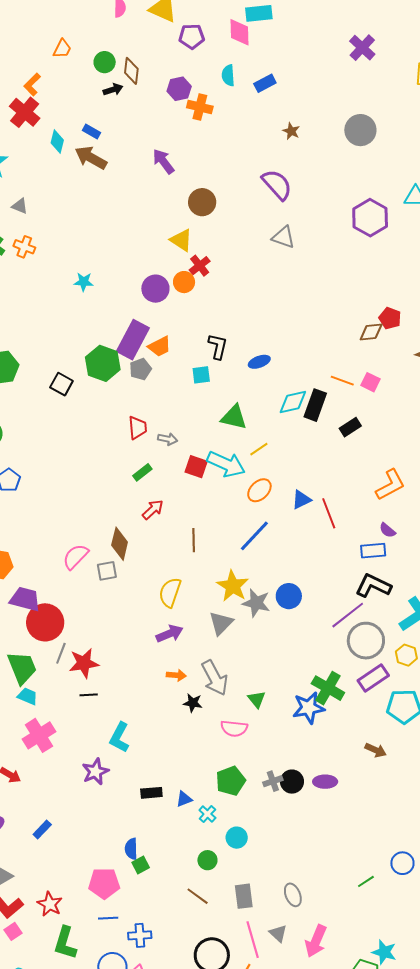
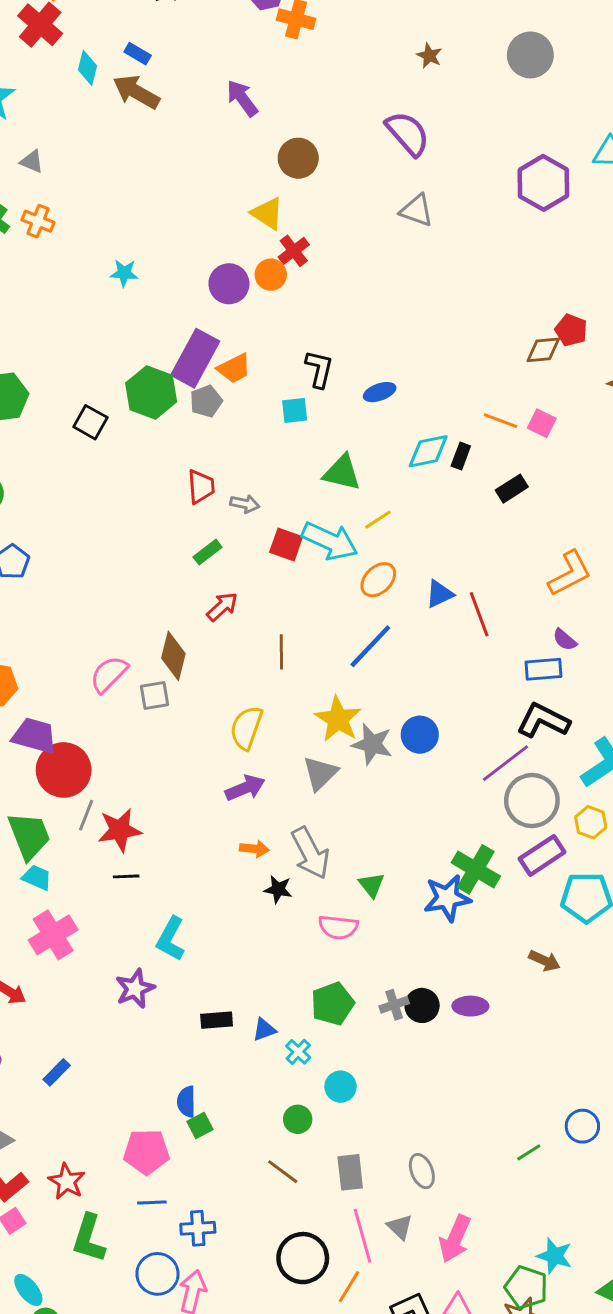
black rectangle: (315, 405) -> (461, 456), size x0.6

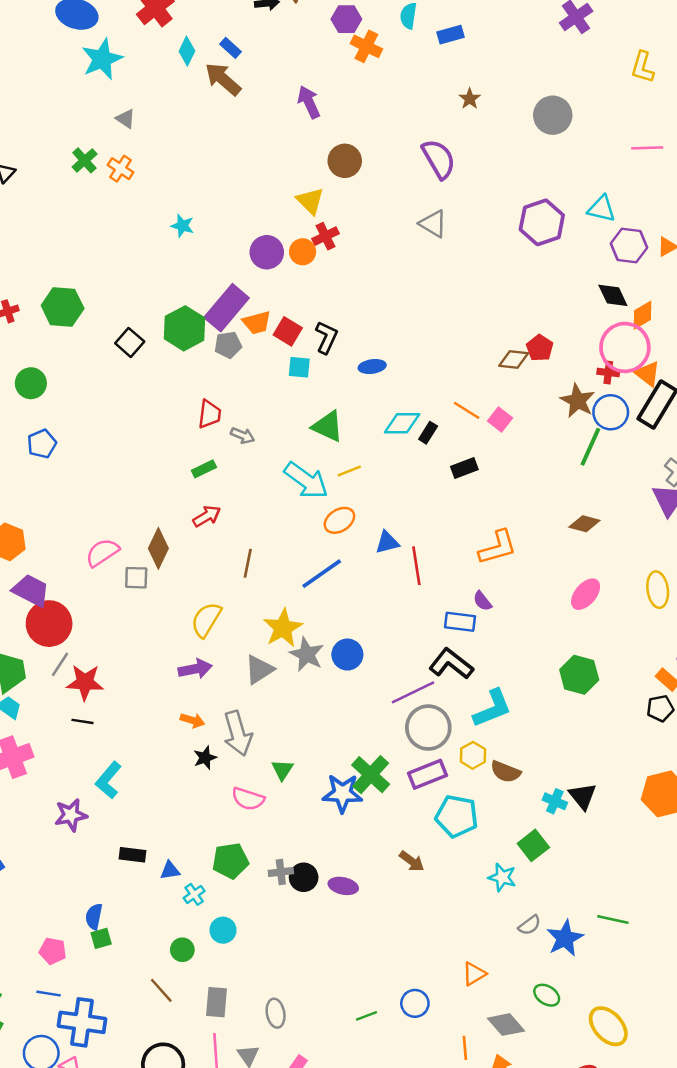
red square: (286, 544) -> (288, 331), moved
black star: (278, 889) -> (205, 758), turned 30
pink pentagon: (146, 1152) -> (53, 951), size x0.7
blue cross: (198, 1228) -> (82, 1022), size x1.6

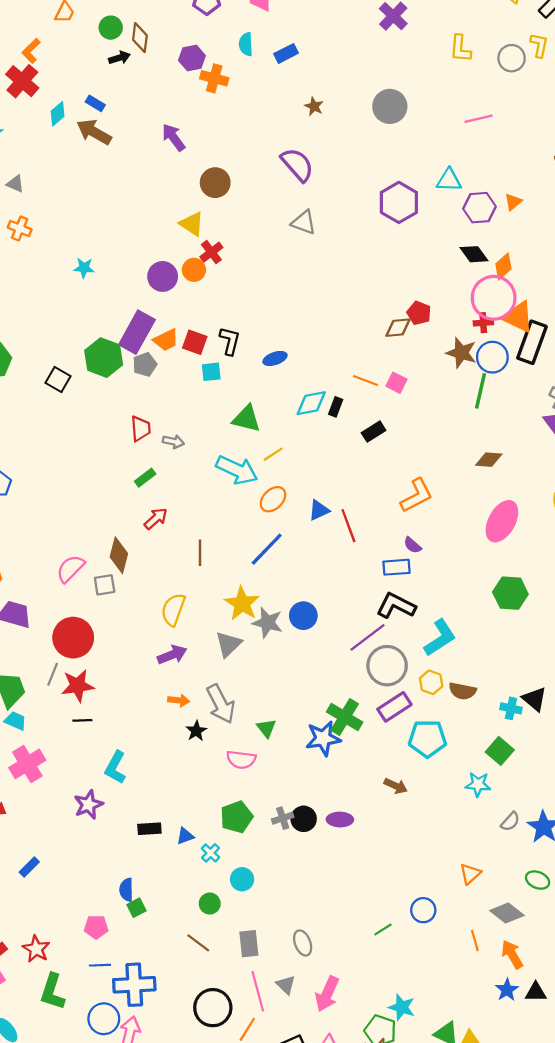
cyan diamond: (187, 51) -> (58, 114), turned 35
orange triangle: (648, 374) -> (518, 317), size x1.4
pink ellipse: (586, 594) -> (502, 521), size x1.4
red circle: (49, 624) -> (73, 638), moved

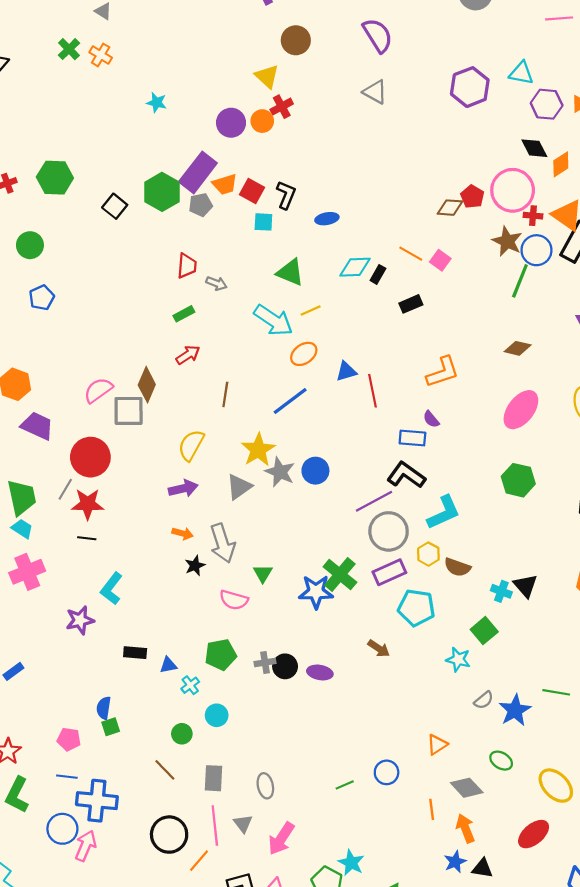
pink circle: (494, 298) -> (513, 190), moved
gray square: (105, 585) -> (129, 411), size x1.5

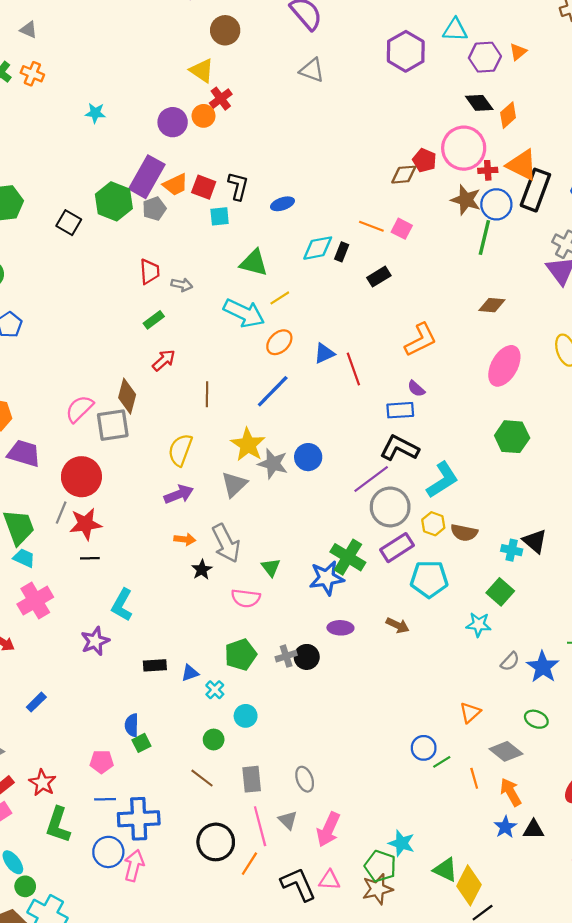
purple ellipse: (320, 672) -> (340, 628), moved
green line: (345, 785) -> (442, 762), moved

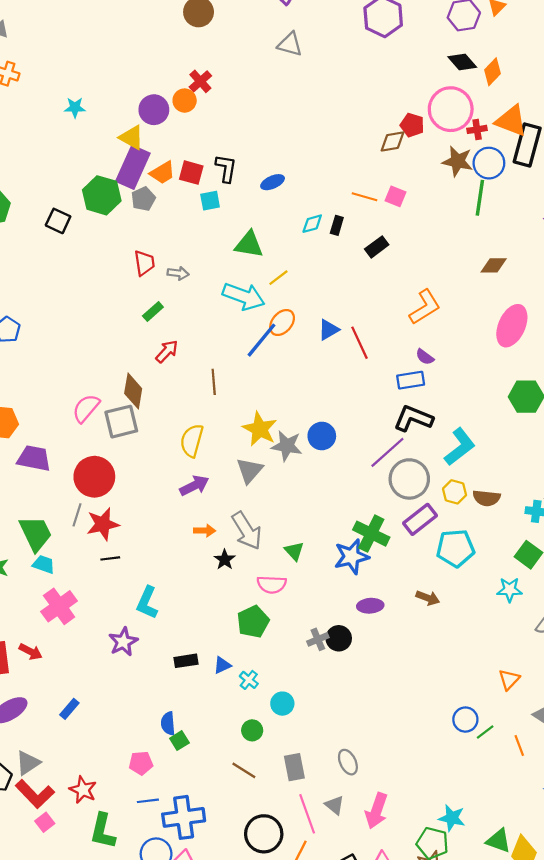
yellow triangle: (202, 71) -> (132, 138), moved
cyan diamond: (318, 248) -> (312, 224), size x0.7
blue line: (273, 391) -> (262, 340), moved
green pentagon: (241, 655) -> (253, 622), moved

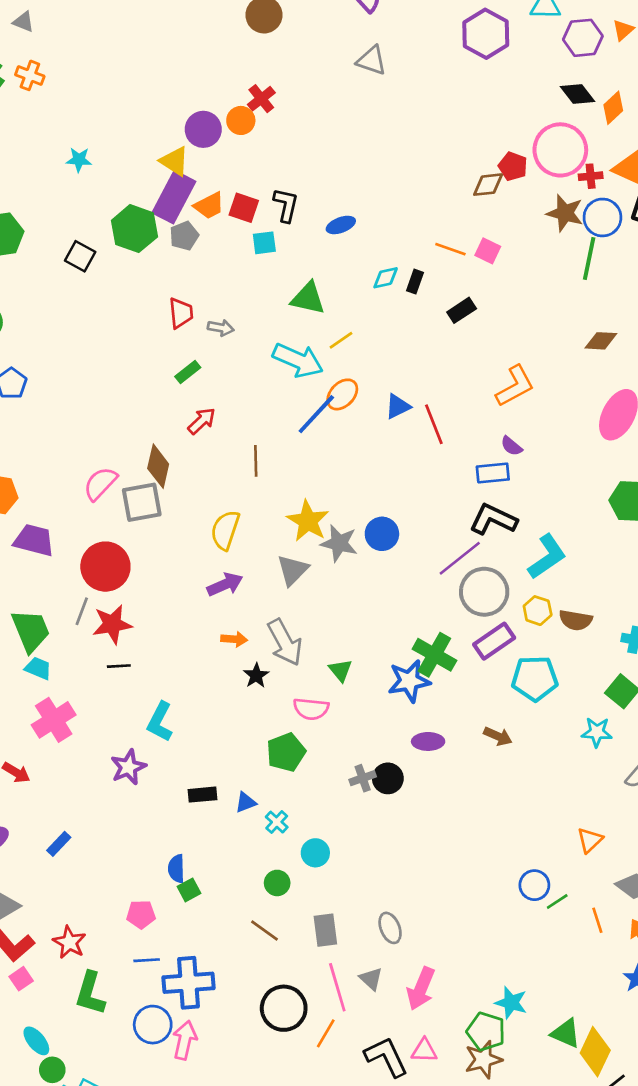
cyan star: (75, 108) -> (79, 160), moved

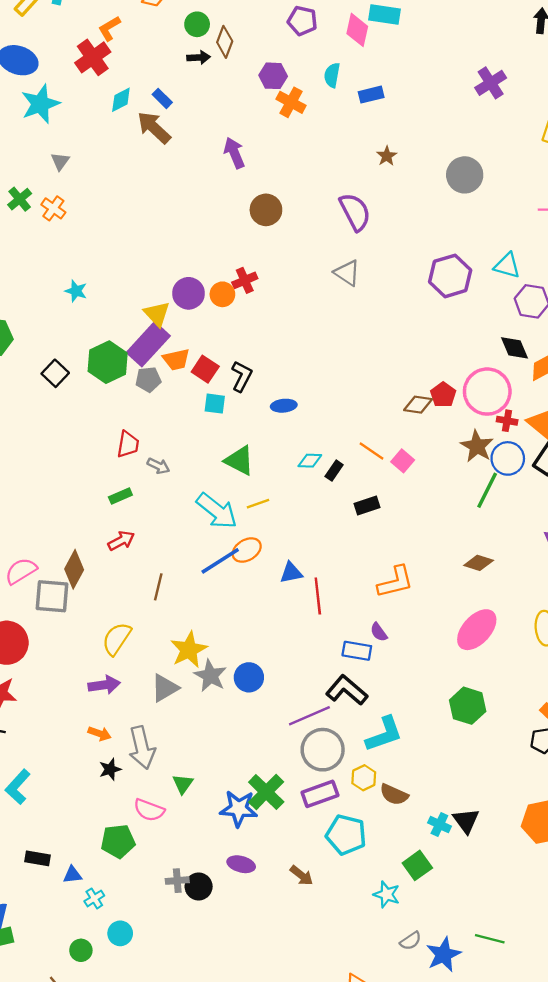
gray triangle: (23, 22) -> (60, 161), turned 30

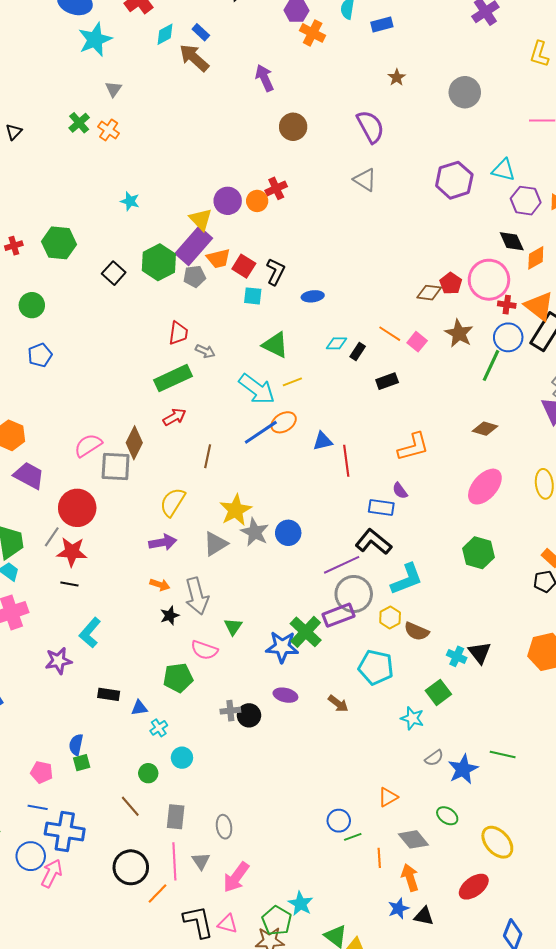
brown star: (477, 446) -> (459, 333), moved
green rectangle: (120, 496) -> (173, 378), size x1.8
purple rectangle: (320, 794) -> (338, 615), moved

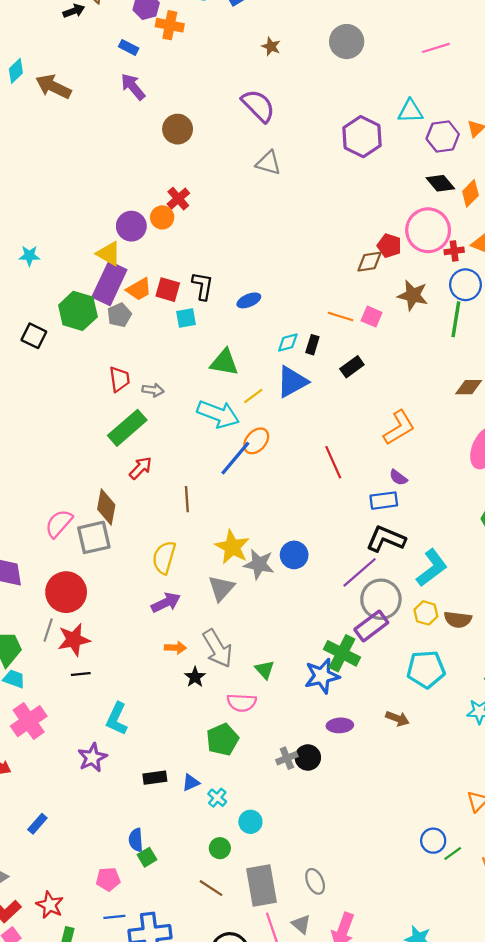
blue rectangle: (201, 32) -> (129, 47), moved
blue triangle: (323, 441) -> (292, 382), moved, size x1.5
gray rectangle: (176, 817) -> (262, 885), size x1.5

